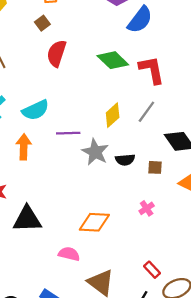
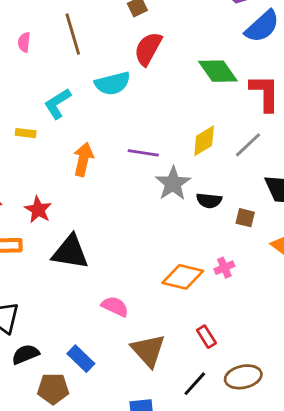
cyan semicircle: (36, 110) -> (112, 83), moved
orange diamond: (94, 222) -> (183, 277), moved
red rectangle: (152, 270) -> (206, 337), moved

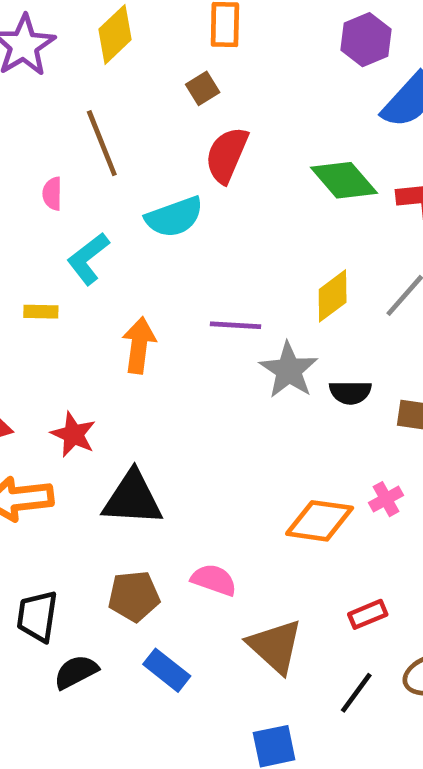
pink semicircle: (24, 42) -> (52, 194), moved
red rectangle: (206, 337) -> (368, 614), turned -75
brown pentagon: (53, 389) -> (134, 596), moved

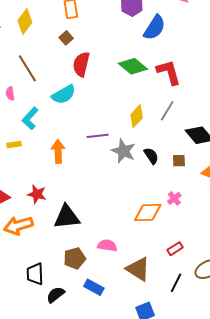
black semicircle: (350, 392) -> (151, 156), turned -114

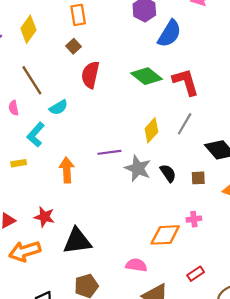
cyan semicircle: (64, 94) -> (59, 107), moved, size x0.7
pink cross: (174, 198) -> (194, 219), turned 32
pink semicircle: (107, 245) -> (136, 265), moved

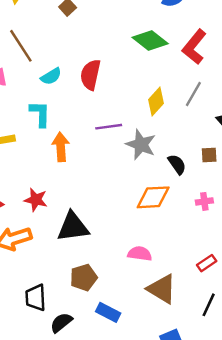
red semicircle: (90, 75) -> (90, 75), moved
red L-shape: (186, 82) -> (194, 47), turned -124
cyan L-shape: (36, 135) -> (40, 114), moved, turned 140
black semicircle: (168, 173) -> (177, 164), moved
orange diamond: (165, 235) -> (153, 197), moved

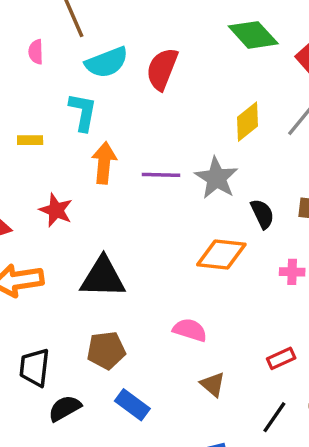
cyan semicircle: (51, 76) -> (107, 62), size x1.4
purple line: (109, 127) -> (161, 175), moved
red star: (36, 200) -> (56, 210), moved
brown triangle: (162, 289) -> (213, 384), size x0.6

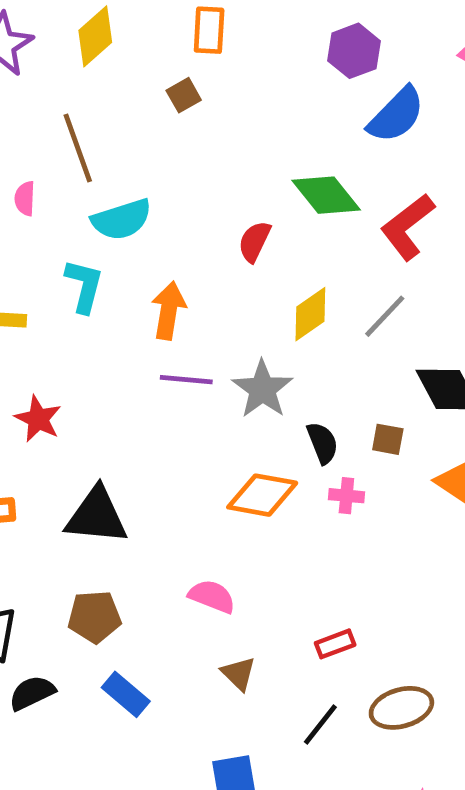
red semicircle: (162, 69) -> (254, 241), moved, size x0.7
orange arrow: (104, 163) -> (169, 311), moved
pink cross: (292, 272) -> (346, 496), moved

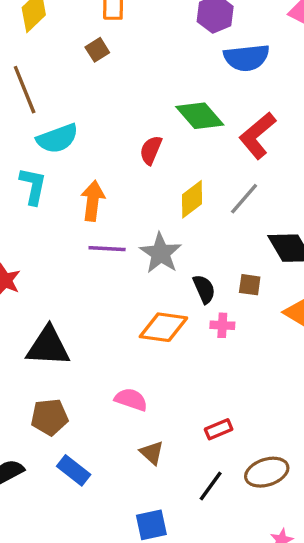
blue semicircle: (396, 115) -> (246, 58), turned 42

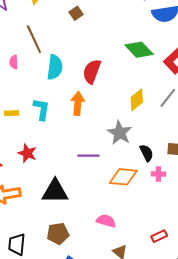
cyan semicircle: (57, 138) -> (55, 67), turned -60
red semicircle: (151, 150) -> (92, 71), moved, size x1.4
cyan L-shape: (33, 186) -> (42, 109), moved
purple line: (107, 249) -> (88, 156), moved

